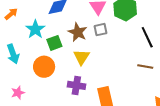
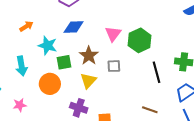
cyan star: (35, 29) -> (48, 45), turned -30
gray square: (101, 30) -> (114, 66), moved
brown line: (145, 66) -> (150, 110), moved

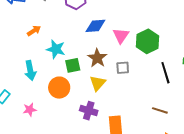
blue diamond: (74, 27) -> (95, 26), moved

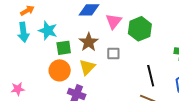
cyan arrow: (30, 71) -> (23, 32), moved
black line: (165, 73) -> (151, 76), moved
orange circle: (59, 88) -> (60, 70), moved

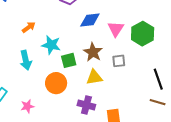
cyan arrow: (23, 32) -> (26, 60), moved
yellow triangle: (87, 67) -> (94, 77), turned 42
orange circle: (60, 70) -> (56, 83), moved

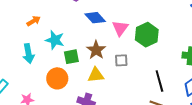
blue diamond: (90, 20) -> (95, 18), turned 50

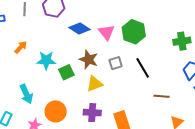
cyan arrow: (28, 54) -> (26, 94), moved
orange circle: (57, 78) -> (56, 111), moved
black line: (159, 81) -> (143, 68), moved

